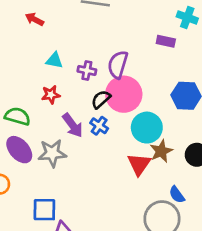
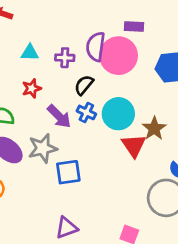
purple rectangle: (166, 41) -> (134, 27), moved
pink circle: (124, 94) -> (119, 56), moved
cyan circle: (147, 128) -> (118, 114), moved
blue square: (44, 210) -> (68, 172), moved

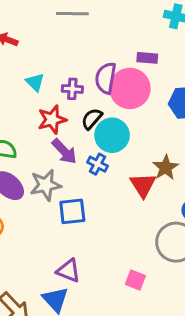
cyan triangle: (30, 53) -> (35, 82), turned 42
red star: (32, 88) -> (52, 120), moved, size x1.4
blue cross: (86, 112) -> (97, 164), moved
cyan circle: (118, 114) -> (112, 135), moved
purple triangle: (66, 228) -> (68, 271), turned 40

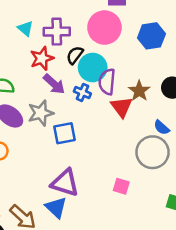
purple semicircle: (106, 78) -> (107, 82), moved
purple cross: (72, 89) -> (57, 32), size x1.5
purple triangle: (68, 271) -> (65, 183), size x1.4

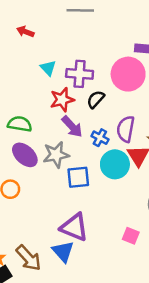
cyan circle: (93, 68) -> (115, 164), moved

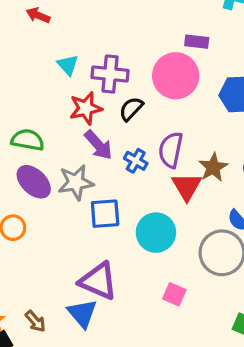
cyan circle: (115, 164) -> (156, 233), moved
brown arrow: (28, 258) -> (35, 321), size x0.6

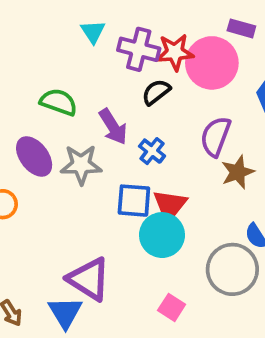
red star: (86, 108) -> (175, 52), moved
green semicircle: (28, 140) -> (59, 102), moved
purple semicircle: (171, 150) -> (216, 136), moved
red triangle: (187, 186) -> (170, 205), moved
blue square: (105, 214) -> (134, 201), moved

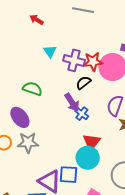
purple arrow: (113, 127) -> (72, 102), moved
gray star: (81, 165) -> (28, 143), moved
blue square: (134, 201) -> (68, 175), moved

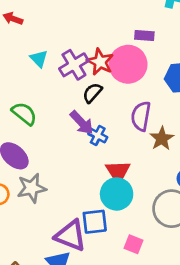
purple cross: (74, 60) -> (74, 65), turned -35
red star: (93, 62) -> (100, 62), turned -30
green semicircle: (32, 89) -> (24, 114), turned 30

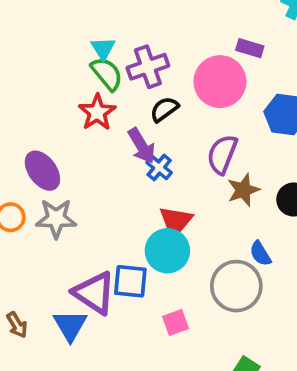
red star: (100, 62) -> (97, 112), moved
green semicircle: (24, 114) -> (107, 74), moved
pink square: (134, 244) -> (175, 322), turned 36

